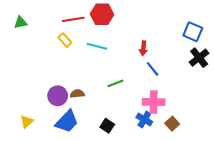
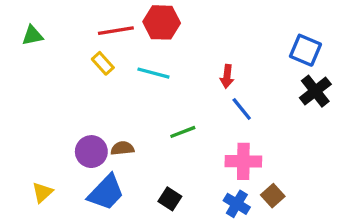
blue cross: (144, 120) -> (237, 204), moved

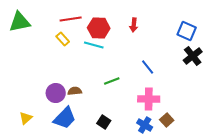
red hexagon: (162, 22) -> (99, 28), moved
green triangle: (32, 35) -> (20, 22), size x1.6
red arrow: (227, 76) -> (134, 25), moved

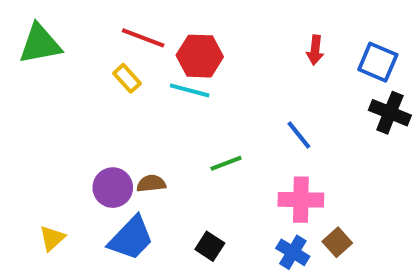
red line: (71, 19) -> (143, 38), turned 30
red arrow: (134, 25) -> (315, 50), moved
black cross: (193, 56) -> (390, 113), turned -30

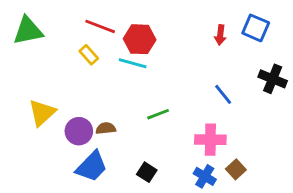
blue square: (378, 62) -> (256, 28), moved
blue line: (299, 135) -> (223, 94), moved
yellow triangle: (52, 238) -> (42, 113), moved, size x1.5

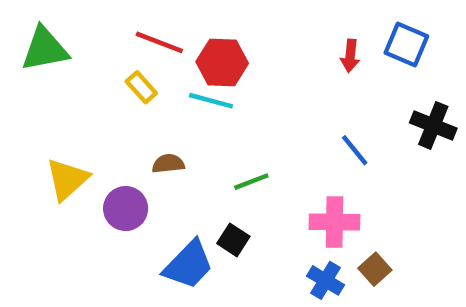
brown semicircle: (106, 128) -> (168, 164), moved
blue trapezoid: (92, 167) -> (188, 265), moved
black square: (147, 172) -> (233, 240), moved

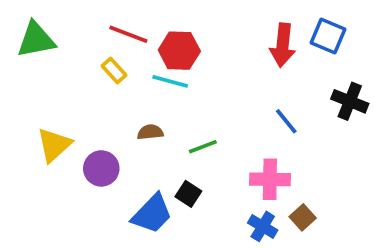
red arrow: (350, 56) -> (283, 45), size x1.6
brown semicircle: (168, 164) -> (150, 132), moved

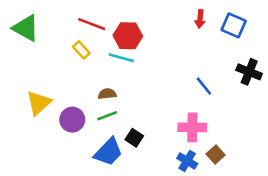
green triangle: (36, 40) -> (26, 28), turned 40
red arrow: (283, 45) -> (200, 19), moved, size x0.6
green line: (203, 147) -> (107, 116), moved

